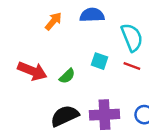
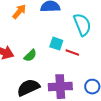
red line: (132, 66) -> (72, 53), moved

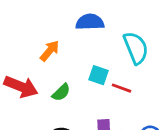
orange arrow: (19, 12) -> (50, 51), moved

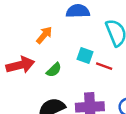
red arrow: (21, 87) -> (20, 65), turned -36

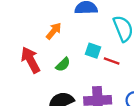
red arrow: (20, 65) -> (31, 60), turned -104

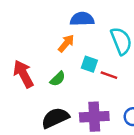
orange arrow: (54, 31) -> (66, 43), moved

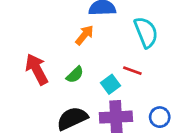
cyan square: (89, 64) -> (110, 84), moved, turned 35

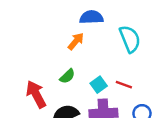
red arrow: (37, 69) -> (36, 94), moved
red line: (132, 71) -> (124, 85), moved

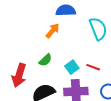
red arrow: (36, 94) -> (19, 75), turned -135

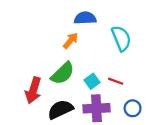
green semicircle: (45, 60) -> (63, 73), size x1.6

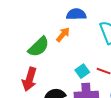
green semicircle: (63, 73) -> (39, 47), moved

